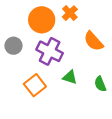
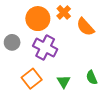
orange semicircle: (93, 41) -> (85, 27), moved
green triangle: (70, 77) -> (64, 82), moved, turned 40

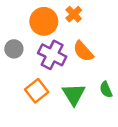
orange semicircle: (85, 27) -> (83, 51), moved
green triangle: (64, 82) -> (74, 94), size x1.5

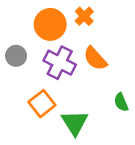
green triangle: (74, 94) -> (75, 123), moved

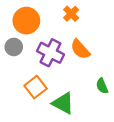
orange circle: (50, 24) -> (26, 21), moved
green triangle: (75, 123) -> (63, 103), turned -30

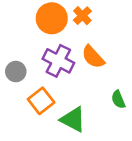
orange circle: (26, 21) -> (52, 18), moved
gray circle: (14, 47) -> (16, 72), moved

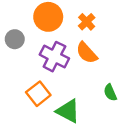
orange cross: (82, 16) -> (87, 22), moved
gray circle: (16, 72) -> (15, 39), moved

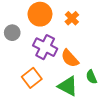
orange semicircle: (87, 53) -> (70, 58), moved
green triangle: (68, 111) -> (68, 86), moved

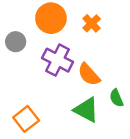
orange square: (32, 78) -> (26, 119), moved

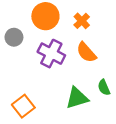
orange semicircle: (89, 74) -> (86, 52), moved
green triangle: (86, 110) -> (77, 98), turned -45

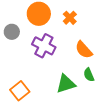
orange semicircle: (86, 52) -> (84, 50), moved

